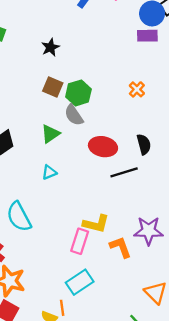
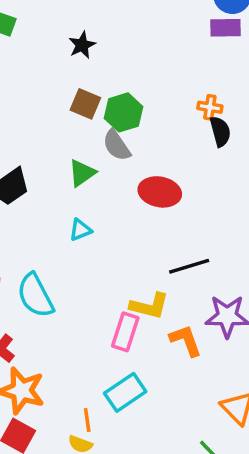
orange cross: (137, 89) -> (210, 107), turned -35
black semicircle: (144, 144) -> (220, 131), moved
black line: (124, 172) -> (189, 266), moved
orange line: (62, 308) -> (87, 420), moved

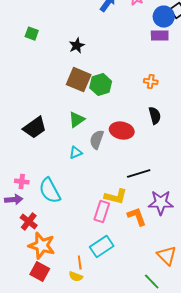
brown square: (85, 104) -> (79, 80), size x1.4
black semicircle: (220, 131) -> (155, 116), moved
gray semicircle: (117, 145) -> (97, 140), moved, turned 54

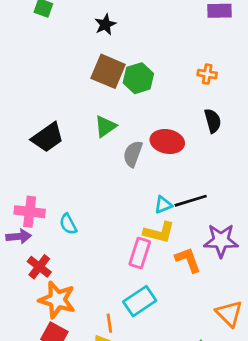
cyan triangle: (76, 153) -> (163, 205), moved
pink cross: (22, 182) -> (30, 212), size x1.5
cyan semicircle: (50, 191) -> (68, 224), size x0.6

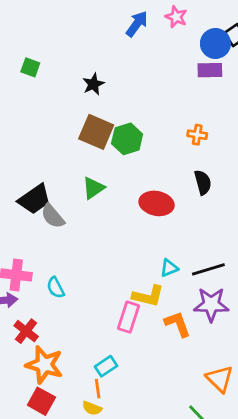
gray semicircle: (133, 154) -> (53, 216), moved, turned -60
black line: (191, 201) -> (208, 269), moved
cyan triangle: (163, 205) -> (169, 268), moved
cyan rectangle: (140, 301) -> (106, 366), moved, size x0.7

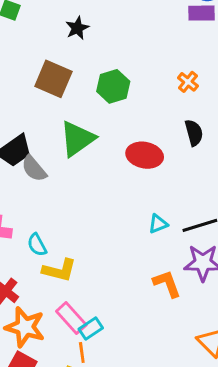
brown square: (96, 132) -> (53, 79), moved
orange cross: (197, 135) -> (188, 82), turned 30
green triangle: (93, 188) -> (77, 139), size x1.5
yellow L-shape: (148, 296) -> (59, 270), moved
pink rectangle: (128, 317) -> (71, 318), moved, turned -60

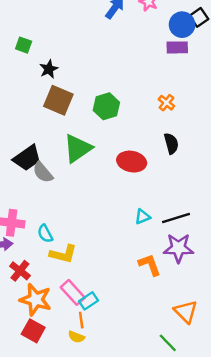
black star: (77, 28) -> (49, 69), moved

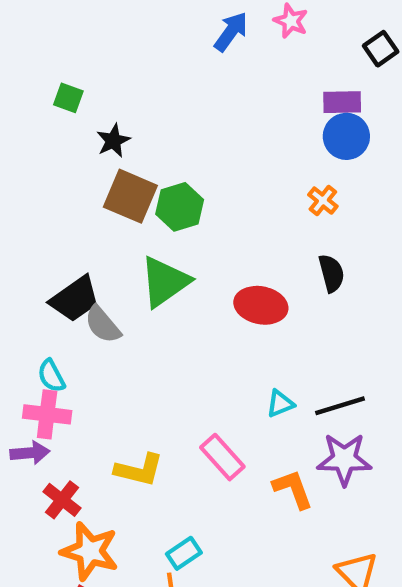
blue circle: (182, 25) -> (346, 136), moved
green hexagon: (106, 106) -> (180, 207), moved
cyan semicircle: (45, 234) -> (51, 376), moved
pink rectangle: (73, 292) -> (222, 457), moved

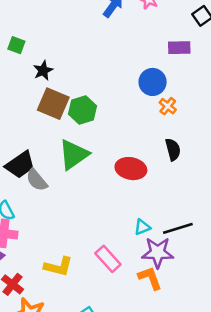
blue circle: (346, 136) -> (153, 82), moved
purple star: (344, 459) -> (158, 253), moved

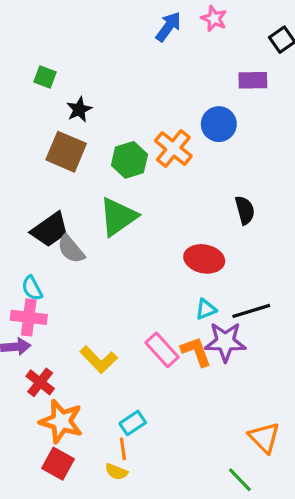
brown square: (53, 104) -> (66, 152), moved
orange cross: (168, 106) -> (173, 148), moved, size x1.6
red ellipse: (131, 169) -> (204, 259), moved
yellow L-shape: (58, 267) -> (99, 360), turned 32
orange L-shape: (150, 278) -> (196, 352), moved

